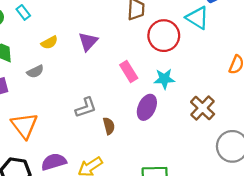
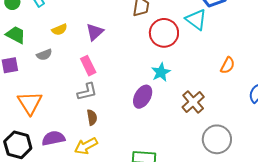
pink rectangle: (129, 71) -> (88, 66), moved
cyan star: (164, 79) -> (161, 72), turned -30
brown semicircle: (109, 126) -> (92, 117), moved

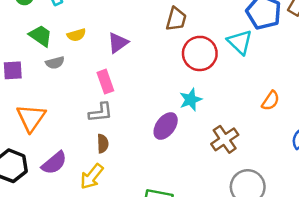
green trapezoid: (16, 35) -> (41, 36), moved
purple semicircle: (53, 138) -> (54, 163), turned 145
yellow arrow: (86, 146) -> (92, 176), turned -30

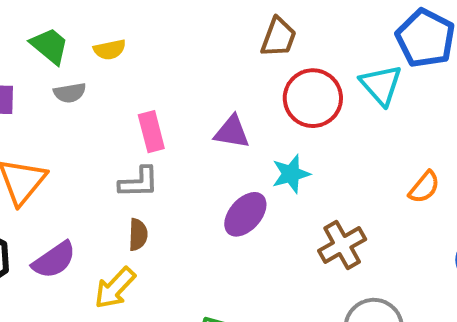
purple triangle: (118, 43) -> (232, 132), moved, turned 40

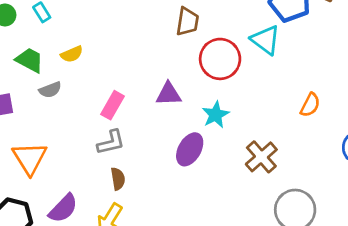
pink rectangle: (151, 132) -> (113, 105), turned 56

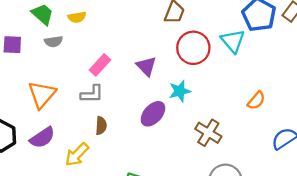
purple triangle: (169, 94) -> (146, 66), turned 35
brown cross: (261, 157) -> (208, 133), turned -30
orange triangle: (30, 158) -> (42, 94), moved
brown semicircle: (118, 179) -> (101, 126), moved

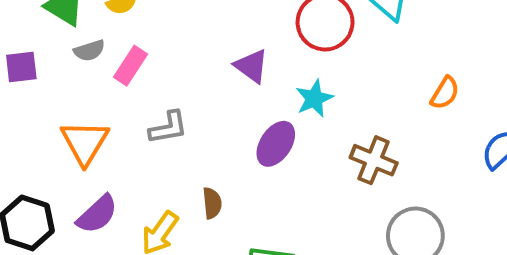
pink rectangle: (100, 65) -> (131, 66), moved
brown semicircle: (101, 126) -> (212, 203), moved

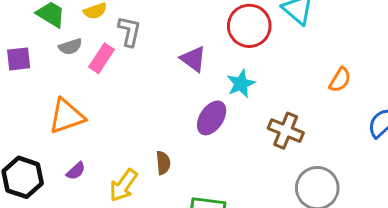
gray L-shape: (168, 128) -> (129, 31), moved, turned -68
orange triangle: (85, 142) -> (66, 116), turned 39
purple semicircle: (97, 214) -> (76, 171), size x0.6

